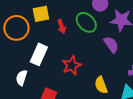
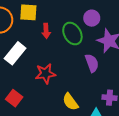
yellow semicircle: (101, 85) -> (70, 102), turned -30

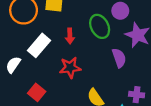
red arrow: (46, 31) -> (70, 36), moved

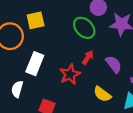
red arrow: (70, 36) -> (88, 57), moved, turned -128
purple semicircle: (119, 58) -> (114, 64), moved

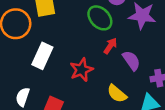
red arrow: (88, 57) -> (110, 46), moved
white semicircle: (17, 89) -> (23, 97), moved

